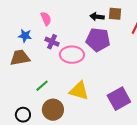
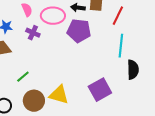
pink ellipse: (72, 55) -> (53, 16), moved
yellow triangle: (79, 91) -> (59, 95), moved

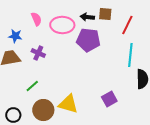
purple cross: (33, 33) -> (38, 53), moved
purple square: (100, 90) -> (109, 99), size x0.7

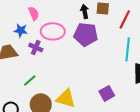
black arrow: (87, 17) -> (85, 11), turned 72
pink ellipse: (62, 25) -> (53, 31), moved
blue star: (15, 36) -> (21, 30), moved

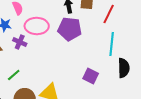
purple square: (107, 93) -> (91, 76), moved, turned -35

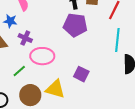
pink ellipse: (37, 26) -> (42, 56), moved
purple square: (91, 76) -> (81, 74), moved

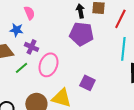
pink ellipse: (42, 56) -> (48, 65), turned -70
green line: (19, 71) -> (21, 68), moved

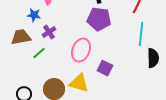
purple cross: (31, 47) -> (49, 32), turned 32
pink ellipse: (48, 65) -> (81, 50), moved

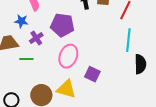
purple pentagon: (99, 19) -> (62, 25), moved
green line: (39, 53) -> (26, 59), turned 40

